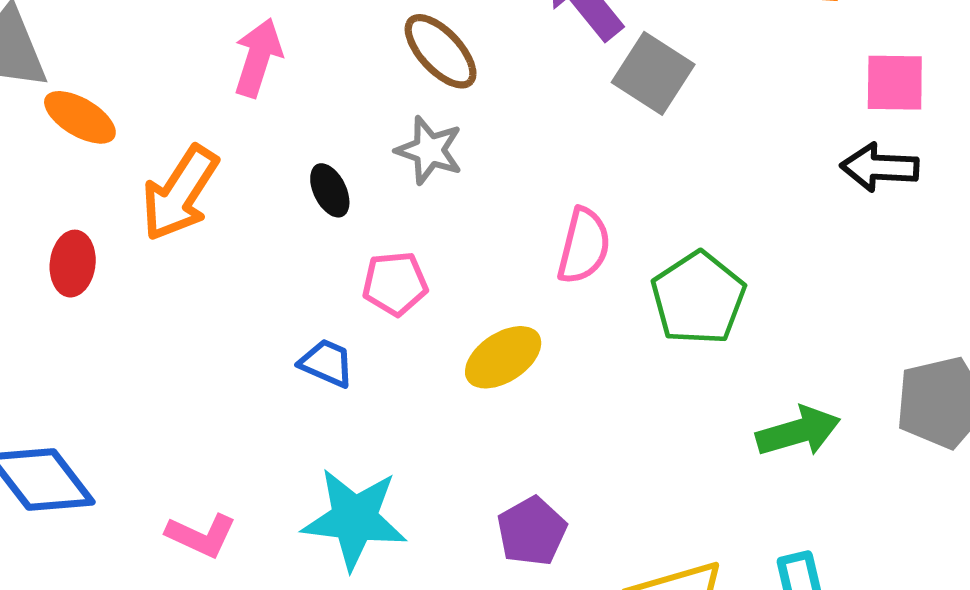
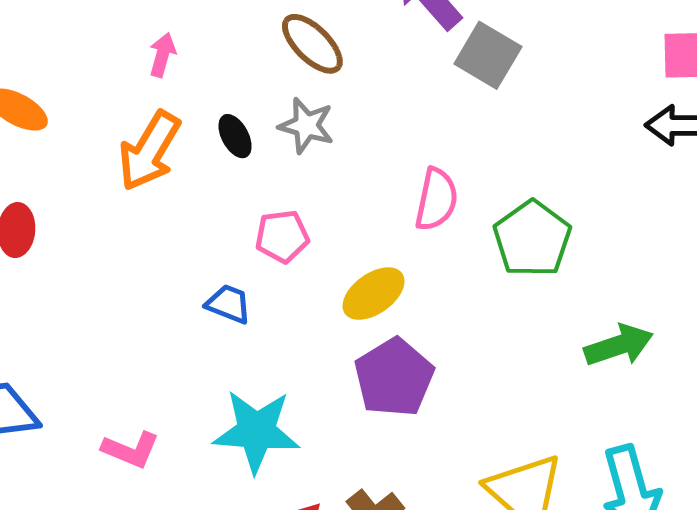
pink arrow: (258, 58) -> (162, 55), size x0.7
black ellipse: (330, 190) -> (235, 136), moved
orange arrow: (180, 193) -> (149, 151), moved
purple pentagon: (532, 531) -> (394, 377), moved, size x1.4

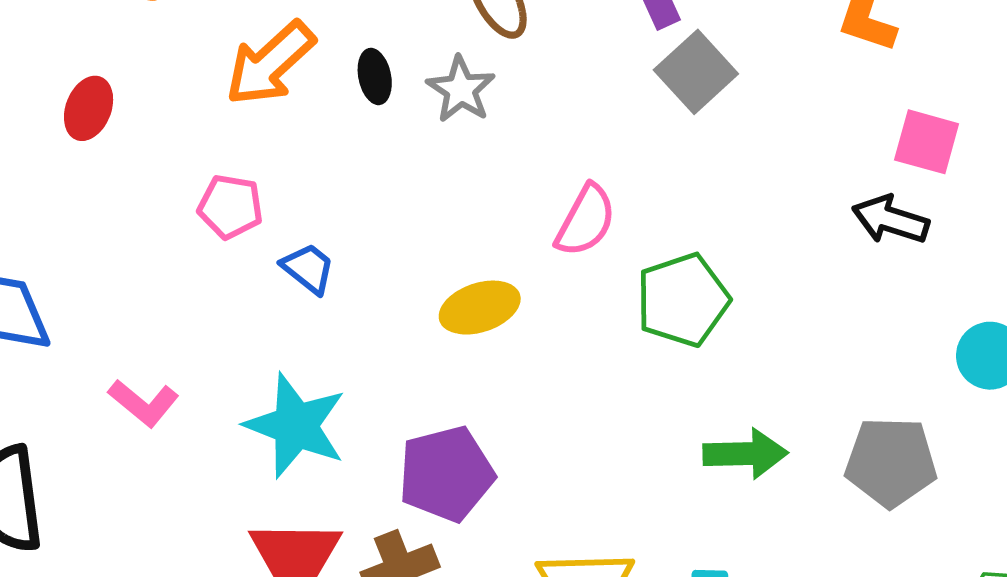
pink pentagon: (282, 236) -> (230, 207), moved
purple pentagon: (394, 377) -> (446, 474), moved

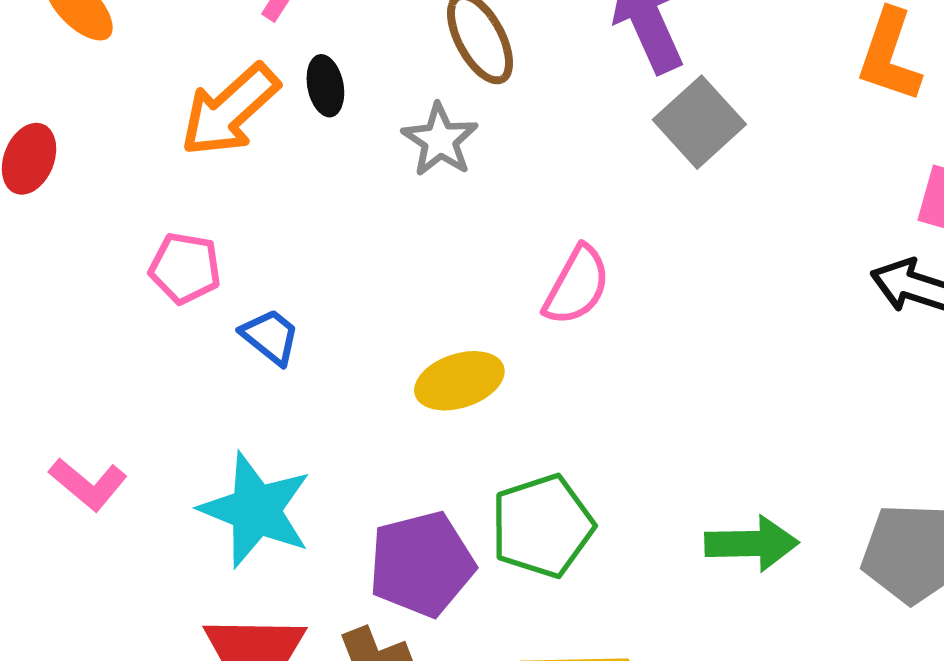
black ellipse: (375, 76) -> (325, 86), moved
green pentagon: (683, 300) -> (542, 526), moved

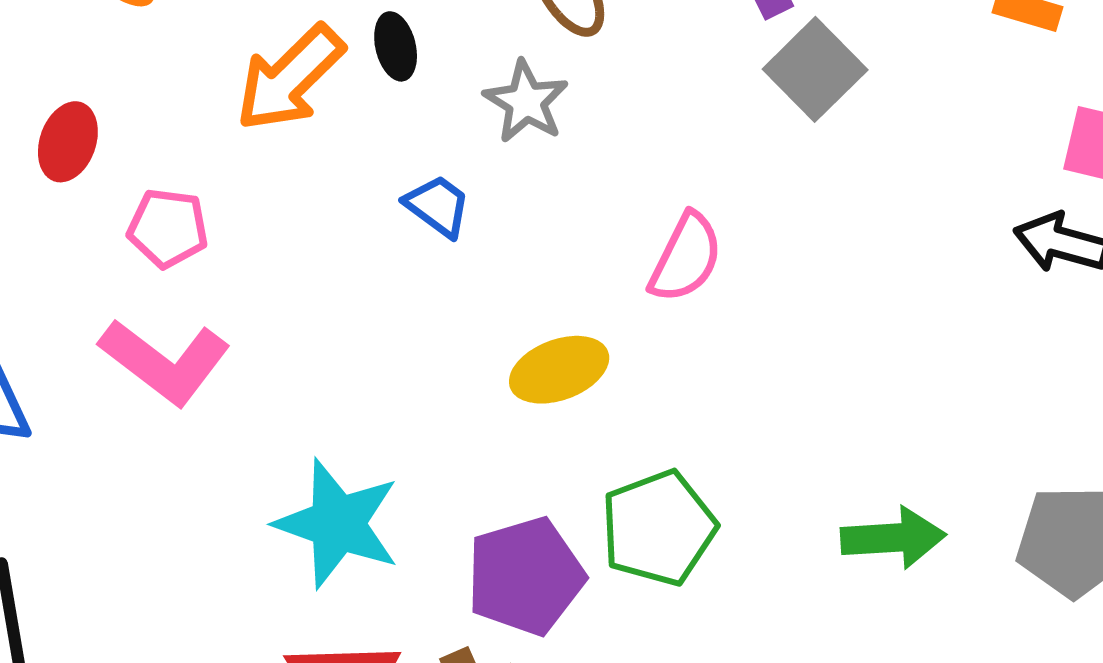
pink pentagon: (185, 268) -> (168, 228), moved
blue trapezoid: (270, 337) -> (438, 206), moved
pink L-shape: (88, 484) -> (165, 362), moved, size x1.5

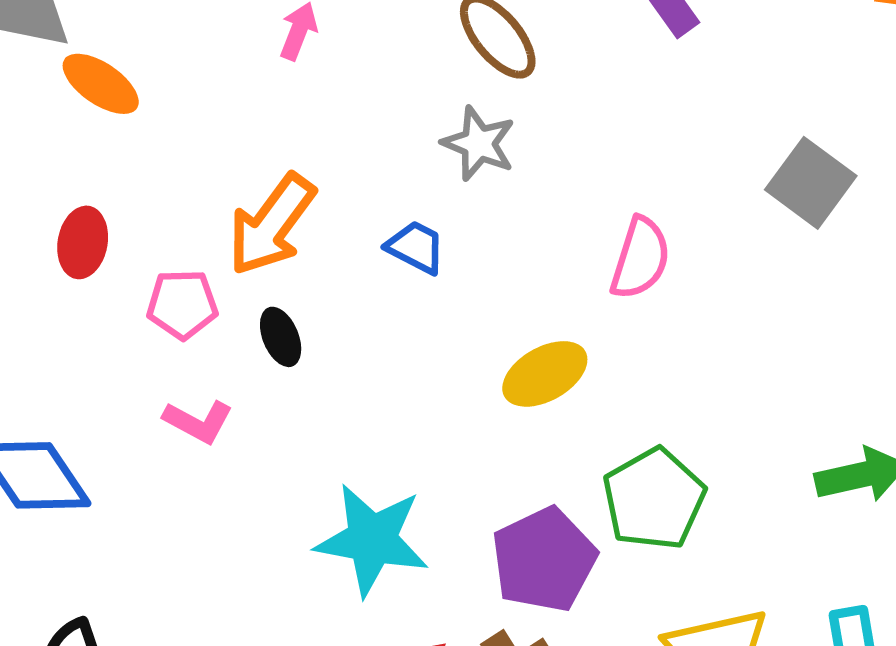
black ellipse: (396, 46) -> (281, 337), moved
gray square: (815, 69) -> (811, 183), moved
orange arrow: (290, 78) -> (271, 225), moved
pink L-shape: (165, 362) -> (198, 422), size x0.6

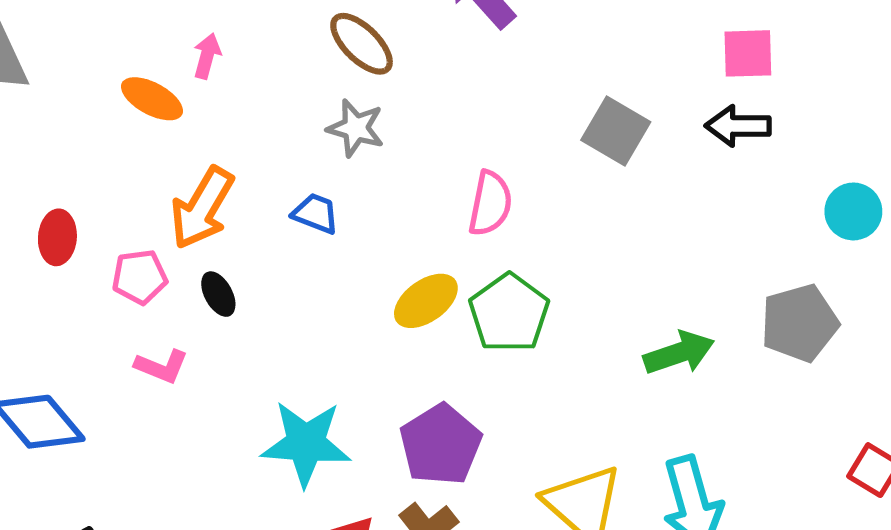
orange ellipse: (101, 84) -> (152, 99), moved
green pentagon: (654, 499) -> (509, 313), moved

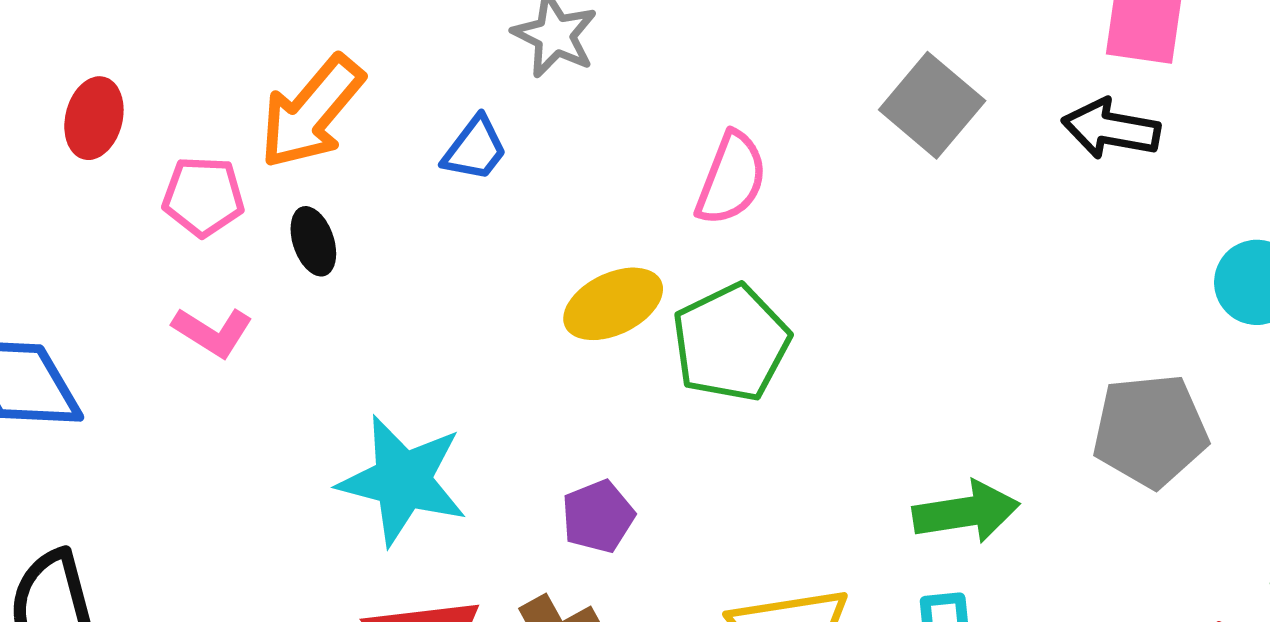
blue trapezoid: (316, 213) -> (475, 149), turned 96
green arrow: (679, 353) -> (966, 512), moved
purple pentagon: (441, 445) -> (598, 516), size x0.6

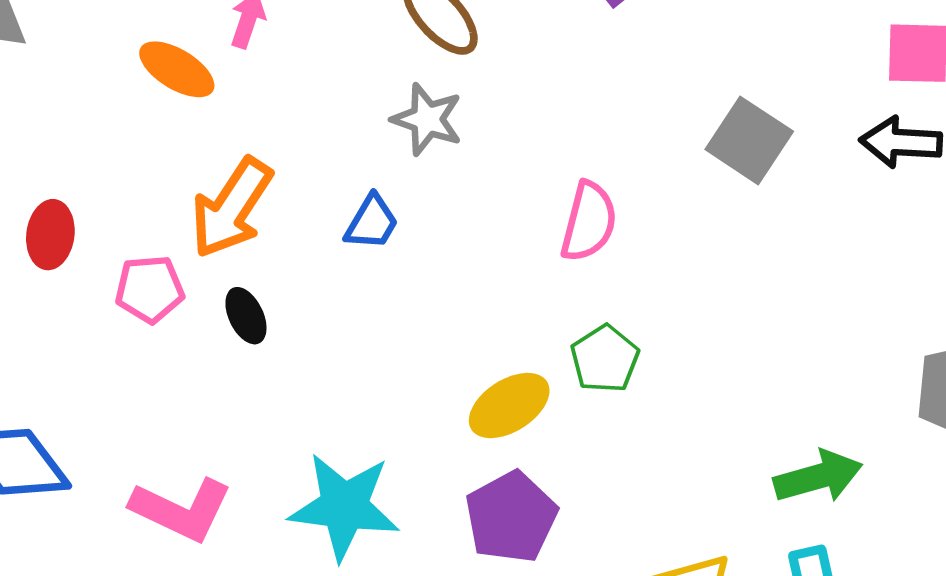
yellow ellipse: (613, 304) -> (509, 406), moved
pink L-shape: (213, 332) -> (181, 510), moved, size x1.5
green pentagon: (731, 343) -> (605, 359), size x0.7
purple pentagon: (598, 516) -> (511, 517), size x1.5

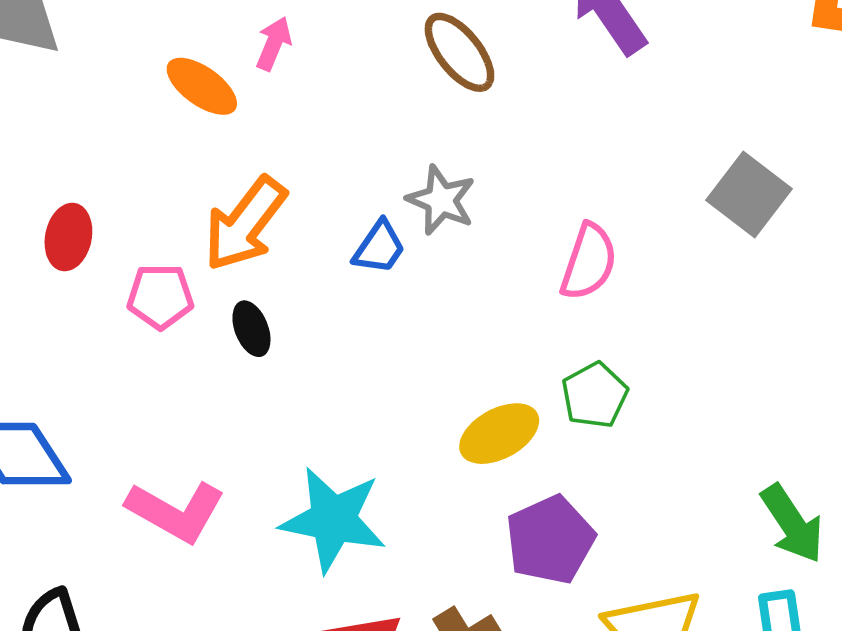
gray star: (427, 119) -> (441, 200), moved
green arrow: (818, 477) -> (792, 524), turned 68
purple pentagon: (511, 517) -> (550, 540), moved

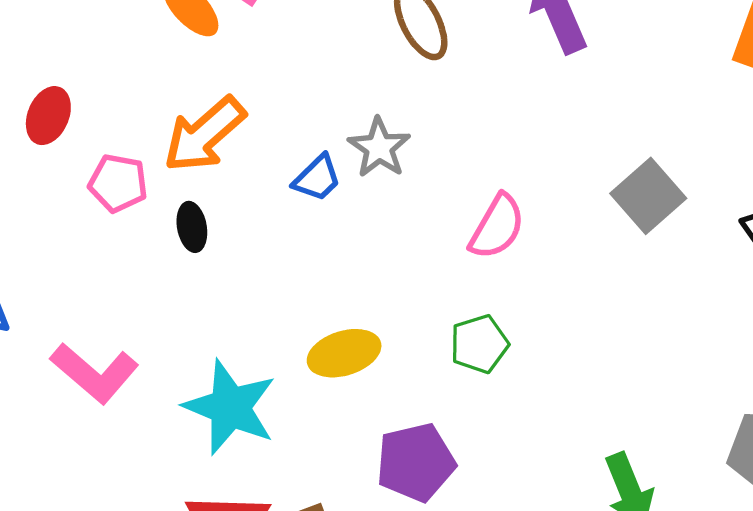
yellow ellipse: (499, 434) -> (344, 353), moved

